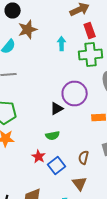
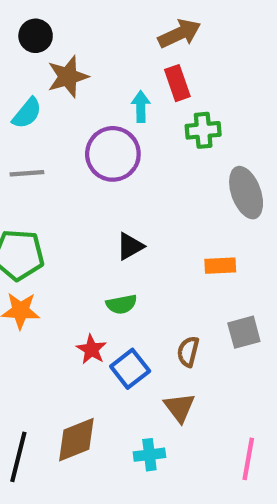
red rectangle: (90, 30) -> (177, 83), moved
green cross: (91, 54) -> (203, 130), size x0.7
purple circle: (75, 94) -> (113, 154), moved

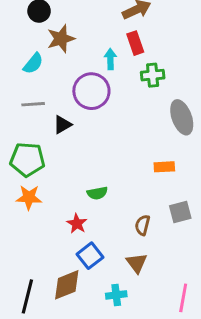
black triangle: (130, 246) -> (62, 125), moved
blue square: (130, 369) -> (90, 256), moved

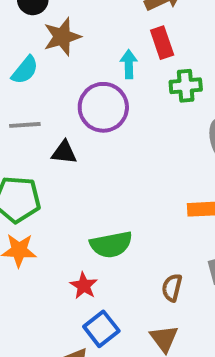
black triangle: (62, 125) -> (64, 152), turned 36
green semicircle: (97, 193) -> (111, 244), size x1.5

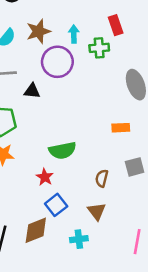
brown star: (62, 37) -> (38, 31), moved
red rectangle: (162, 43) -> (116, 25), moved
green cross: (186, 86) -> (99, 48), moved

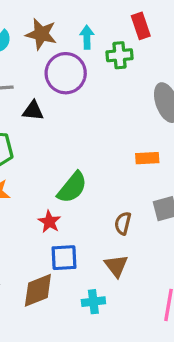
brown star: (38, 31) -> (41, 34), turned 30
green semicircle: (62, 150) -> (72, 187), turned -40
blue square: (56, 205) -> (64, 258), turned 35

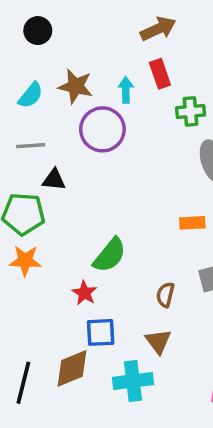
red rectangle: (141, 26) -> (160, 74), moved
green cross: (120, 55) -> (191, 111), moved
black triangle: (33, 111) -> (54, 180), moved
cyan cross: (93, 302) -> (133, 381), size x1.5

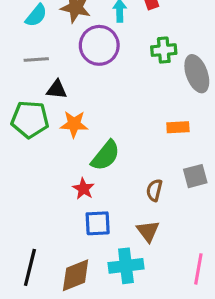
green cross: (191, 111) -> (164, 50), moved
orange star: (25, 261) -> (74, 124), moved
brown diamond: (72, 368) -> (76, 275), moved

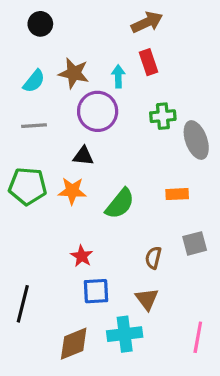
black triangle: (57, 89) -> (83, 156), moved
green semicircle: (106, 156) -> (120, 204), moved
black line: (30, 267) -> (23, 304), moved

